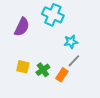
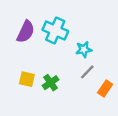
cyan cross: (53, 15) -> (55, 30), moved
orange rectangle: (62, 75) -> (105, 89), moved

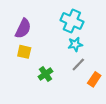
cyan cross: (55, 30) -> (72, 21), moved
yellow square: (27, 79) -> (24, 52), moved

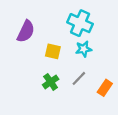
yellow square: (24, 52) -> (53, 51), moved
gray line: (78, 64) -> (79, 78), moved

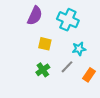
purple semicircle: (26, 31) -> (35, 16), moved
cyan star: (84, 49) -> (79, 49), moved

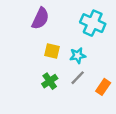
cyan cross: (68, 20) -> (93, 23), moved
cyan star: (79, 49) -> (78, 56), moved

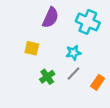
purple semicircle: (40, 18) -> (50, 18), moved
yellow square: (52, 51) -> (32, 48), moved

